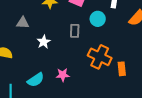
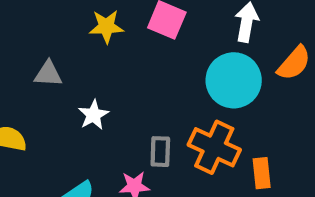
cyan circle: (98, 19) -> (234, 80), moved, size x1.6
gray rectangle: (75, 31) -> (160, 152), moved

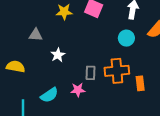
cyan circle: (234, 80) -> (126, 38), size x0.6
orange cross: (214, 147) -> (117, 71), turned -30

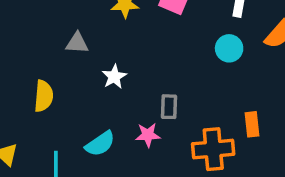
yellow semicircle: (16, 67) -> (44, 96), turned 84
orange cross: (117, 71) -> (213, 149), moved

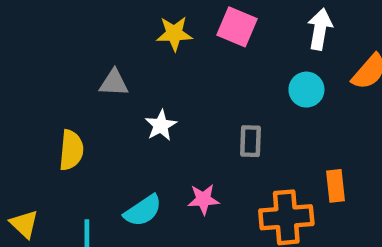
gray rectangle: (169, 107) -> (250, 141), moved

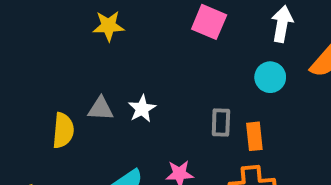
yellow star: (174, 34) -> (108, 26), moved
gray triangle: (114, 83) -> (101, 109), moved
orange rectangle: (336, 186) -> (254, 136), moved

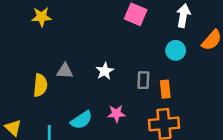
yellow star: (108, 26) -> (42, 17), moved
white star: (142, 109) -> (105, 71), moved

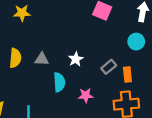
gray rectangle: (143, 80) -> (109, 67), turned 48
yellow semicircle: (40, 85) -> (15, 58), moved
cyan semicircle: (82, 120) -> (59, 82), moved, turned -60

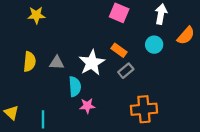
white star: (76, 59) -> (92, 63), size x1.6
orange rectangle: (127, 75) -> (119, 50), moved, turned -48
pink star: (86, 95) -> (87, 106), moved

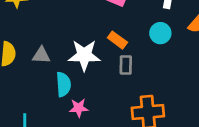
white star: (92, 63) -> (84, 55), turned 30
gray rectangle: (126, 71) -> (126, 65), turned -49

